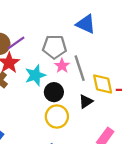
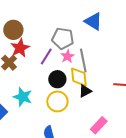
purple line: (16, 43) -> (46, 56), moved, turned -30
cyan star: (35, 75) -> (23, 97), moved, turned 30
yellow diamond: (103, 84) -> (79, 77), moved

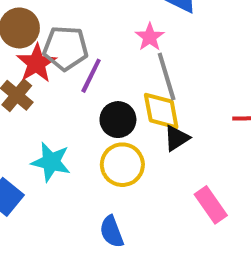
gray pentagon: (63, 38) -> (66, 48), moved
pink star: (68, 56) -> (150, 37), moved
pink rectangle: (99, 125) -> (211, 205), turned -72

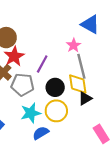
gray pentagon: (66, 48) -> (22, 85), moved
cyan star: (51, 162) -> (31, 113), moved, turned -30
blue semicircle: (112, 232) -> (41, 133), moved, turned 77

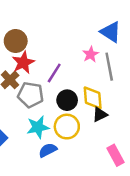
gray line: (81, 66) -> (109, 67), moved

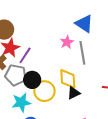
purple line: (54, 73) -> (25, 55), moved
black circle: (67, 100) -> (32, 80), moved
yellow circle: (67, 127) -> (44, 91), moved

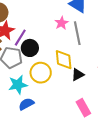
black circle: (32, 80) -> (30, 48), moved
black triangle: (74, 93) -> (78, 75), moved

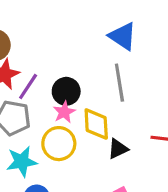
pink star: (62, 23) -> (64, 112), moved
black circle: (30, 48) -> (66, 91), moved

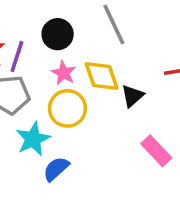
black circle: (66, 91) -> (58, 34), moved

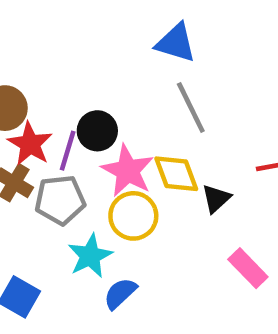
black circle: (58, 34) -> (97, 131), moved
pink star: (64, 73) -> (128, 171), size x1.6

